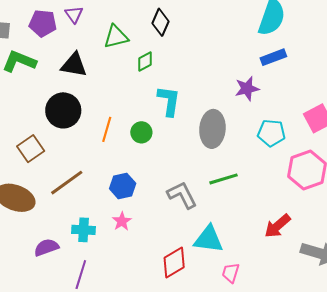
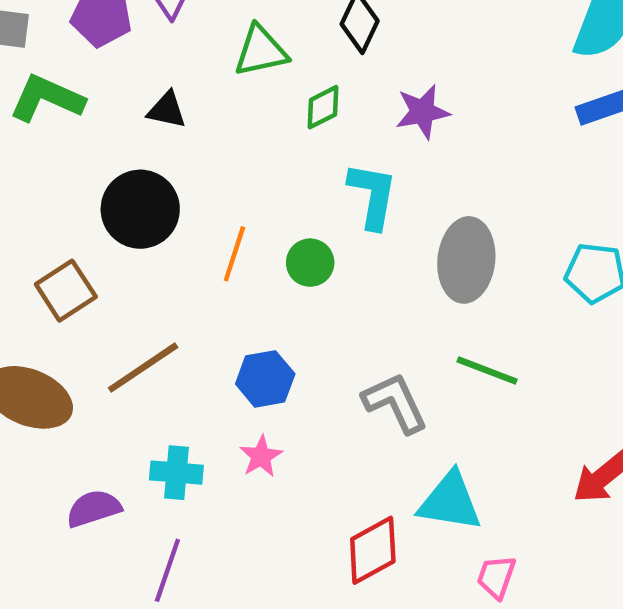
black triangle: (74, 65) -> (167, 110), size x0.7
purple star: (247, 89) -> (423, 112), moved
green line: (223, 179) -> (487, 371), turned 36

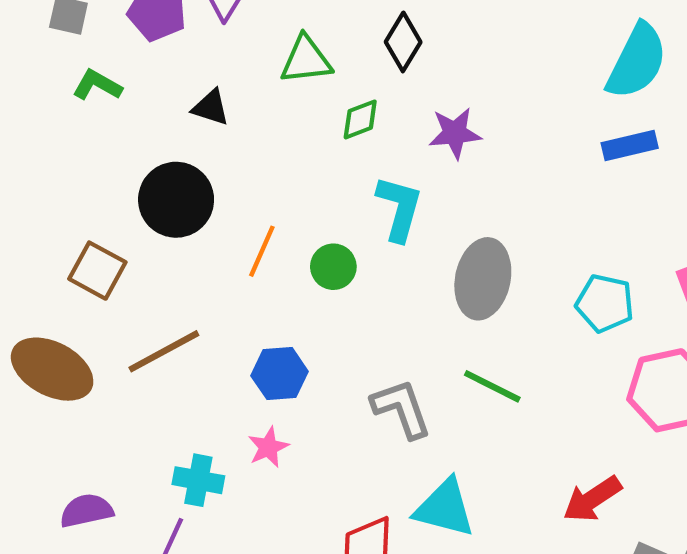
green L-shape: (47, 98) -> (97, 85), size x0.7
brown square: (66, 291) -> (97, 271), turned -34
cyan cross: (176, 473) -> (198, 480), moved
purple semicircle: (94, 508) -> (86, 511), moved

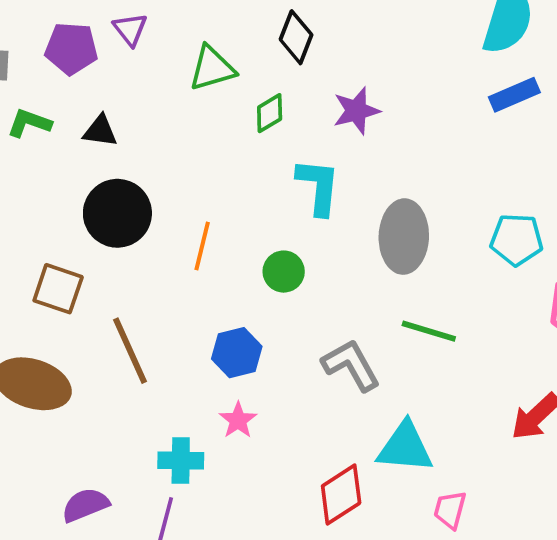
black triangle: (211, 107) -> (100, 131), moved
green circle: (333, 267) -> (284, 272), moved
brown line: (164, 351) -> (130, 351), turned -76

